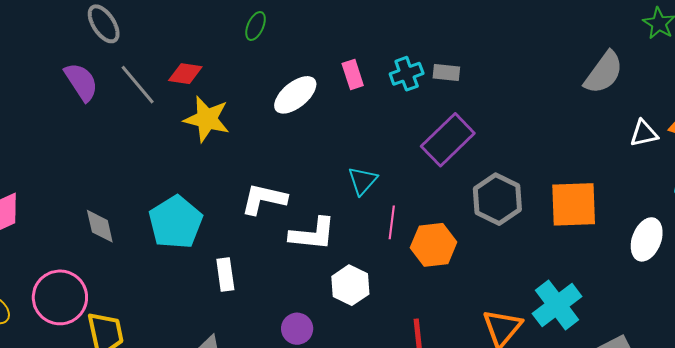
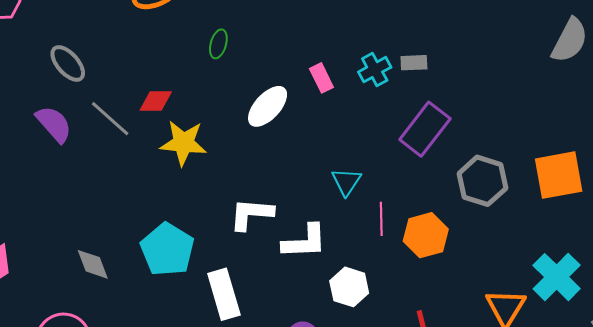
white rectangle: (225, 275) -> (224, 294), size x1.5

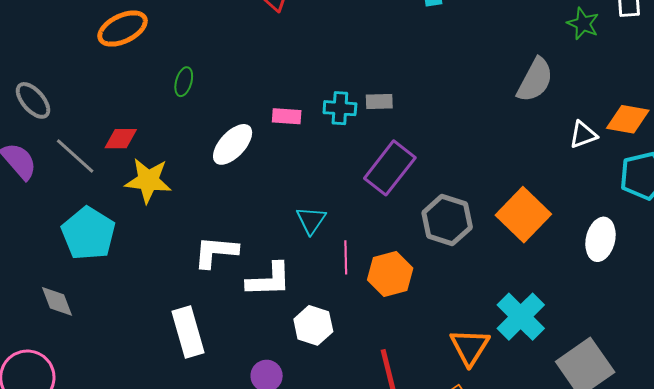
cyan cross: (375, 70) -> (340, 108), turned 32
pink rectangle: (321, 78) -> (287, 116), turned -60
orange square: (559, 175) -> (523, 215), turned -36
cyan pentagon: (167, 249) -> (88, 233), moved

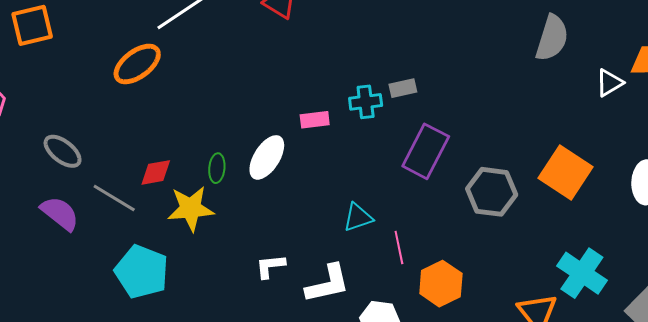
green ellipse: (184, 82) -> (217, 168), moved
cyan triangle: (311, 220) -> (358, 217), turned 48
white L-shape: (216, 252) -> (270, 266), size x0.7
orange hexagon: (390, 274) -> (441, 284), moved

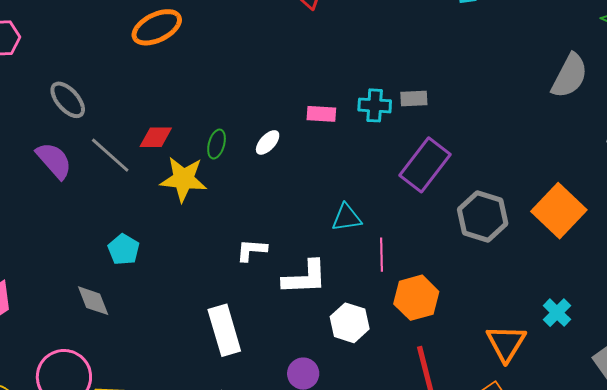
white ellipse: (267, 157) -> (268, 142), size x0.6
cyan pentagon: (142, 272) -> (124, 249), moved, size x0.6
cyan cross: (582, 273) -> (557, 313), size x0.6

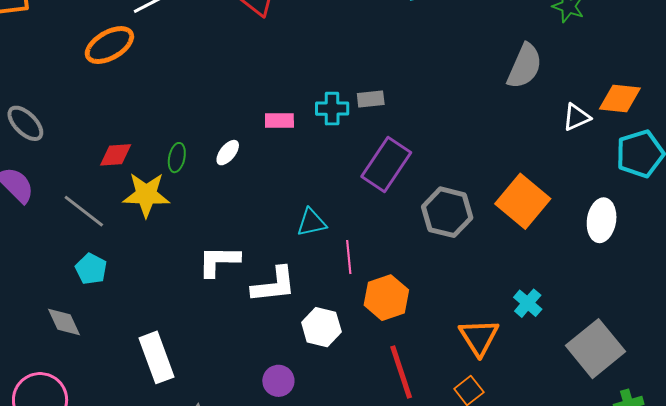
gray line: (110, 155) -> (84, 211), moved
white L-shape: (252, 250) -> (219, 261), size x1.4
white rectangle: (224, 330) -> (156, 357), moved

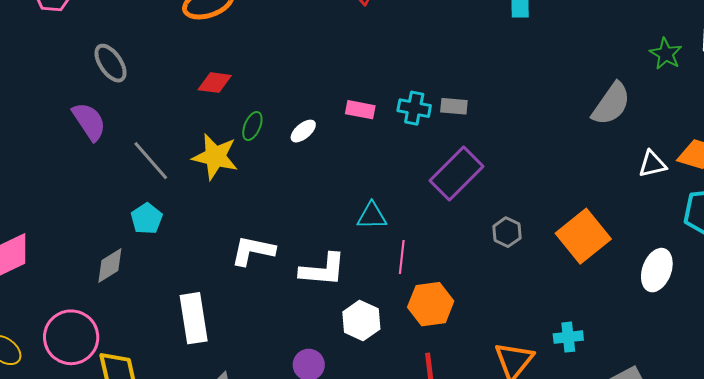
red diamond: (116, 155) -> (215, 83), moved
gray hexagon: (447, 212) -> (507, 232), size x0.6
white L-shape: (219, 261) -> (253, 251), moved
cyan cross: (528, 303) -> (568, 337), turned 32
gray diamond: (64, 322) -> (110, 265), turned 72

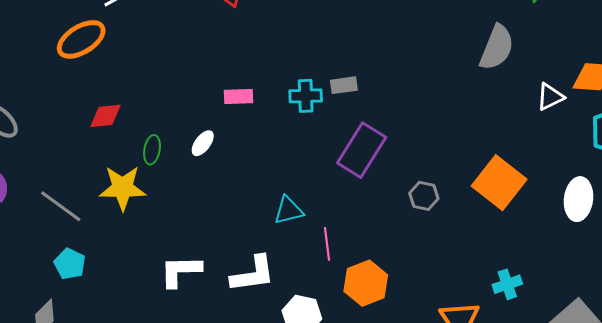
pink rectangle: (360, 110) -> (239, 97), moved

